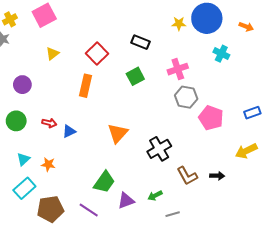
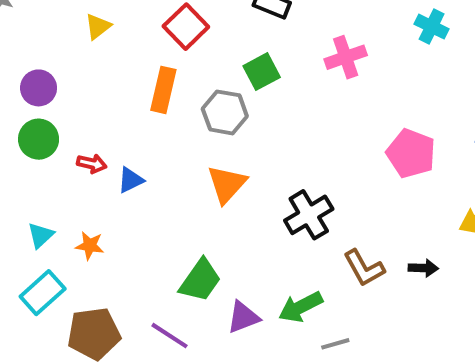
gray hexagon: (186, 97) -> (225, 112), moved
green circle: (16, 121) -> (39, 139), moved
green arrow: (155, 195) -> (301, 307), size x1.5

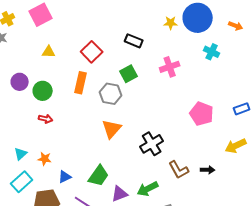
yellow triangle: (98, 27) -> (49, 52), turned 40
green circle: (39, 139) -> (43, 91), moved
blue triangle: (131, 180) -> (65, 177), moved

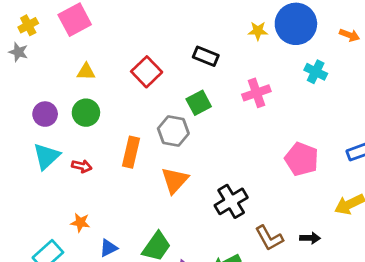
orange rectangle: (81, 83) -> (131, 152), moved
green circle: (43, 91) -> (86, 113), moved
cyan triangle: (21, 154) -> (46, 156), moved, size x1.5

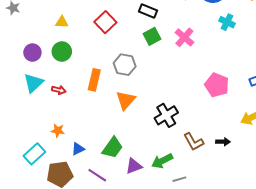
pink cross: (256, 93) -> (184, 37), turned -30
green square: (199, 103) -> (152, 36), moved

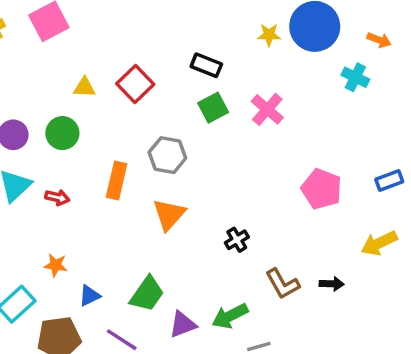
yellow triangle: (62, 22) -> (84, 87), moved
cyan cross: (227, 22) -> (355, 77), moved
black cross: (166, 115) -> (237, 240), size x0.6

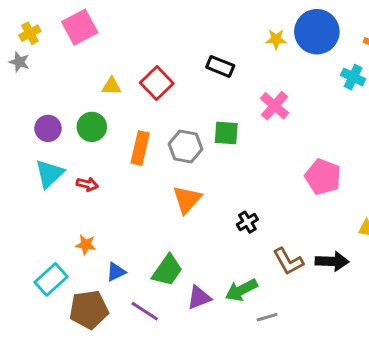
green square: (213, 108) -> (226, 133), moved, turned 32
orange rectangle: (117, 181) -> (140, 148), moved
black arrow: (332, 284) -> (332, 261), size x1.5

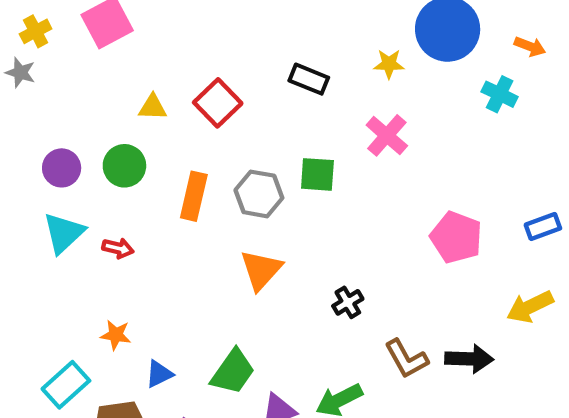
yellow star: (276, 39) -> (389, 64), moved

